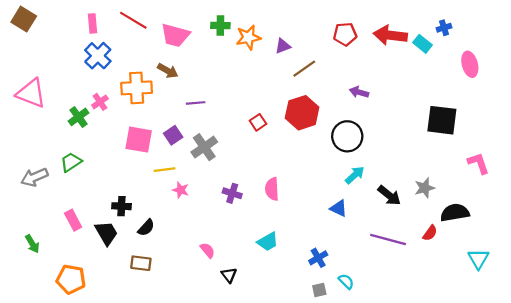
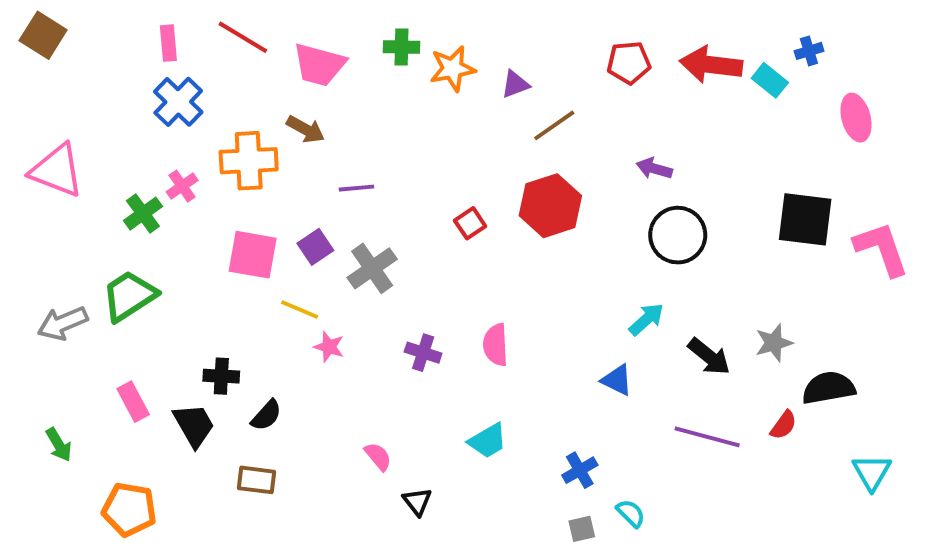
black circle: (347, 136) -> (678, 235), moved
green trapezoid: (71, 162) -> (129, 296), size x1.4
pink L-shape: (478, 163) -> (881, 249), moved, size x1.4
yellow line: (164, 170) -> (300, 310), turned 30

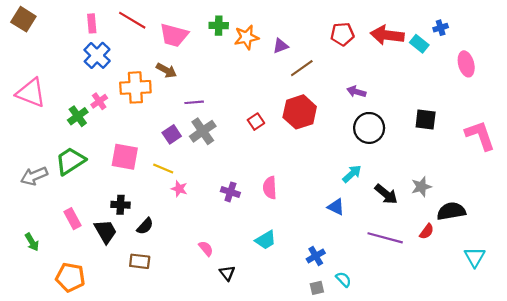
black square: (805, 219) -> (426, 119), moved, size x0.7
pink square: (253, 255) -> (125, 157), moved
gray cross: (372, 268) -> (203, 131), moved

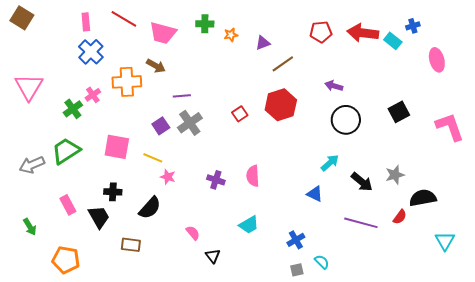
orange star: (246, 37) -> (231, 35), size x0.6
pink triangle: (31, 93) -> (29, 87), turned 40
black square: (426, 119) -> (399, 112), turned -35
black semicircle: (145, 226) -> (150, 208), moved, size x1.4

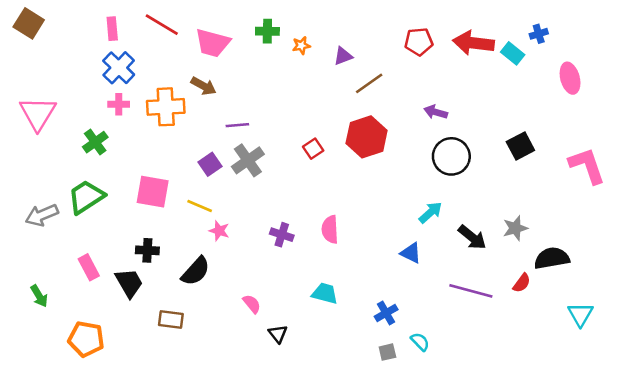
pink cross: (93, 95) -> (119, 104), moved, turned 35
cyan trapezoid: (249, 225) -> (325, 293), turned -135

